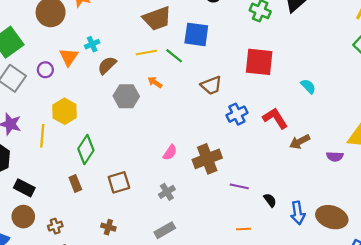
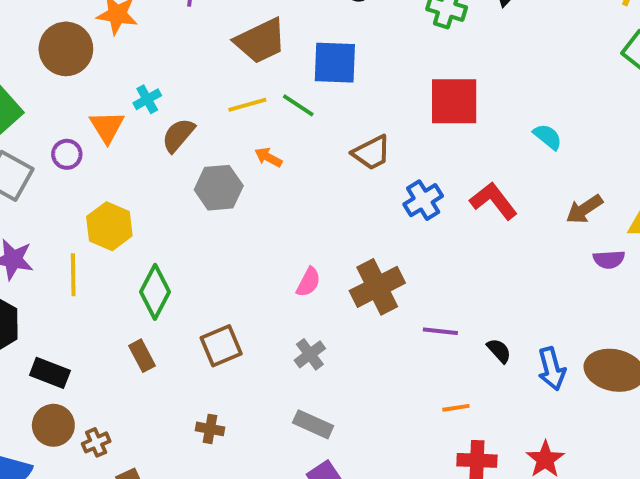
brown arrow: (300, 142) -> (584, 209), moved
brown cross: (55, 226) -> (96, 442), moved
gray rectangle: (165, 230) -> (313, 424), turned 60

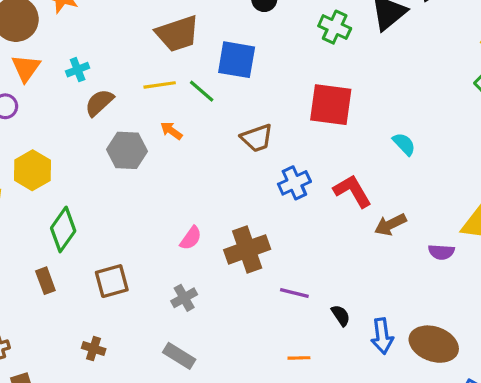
orange triangle: (107, 127) -> (26, 68), moved
brown arrow: (584, 209) -> (390, 225), moved

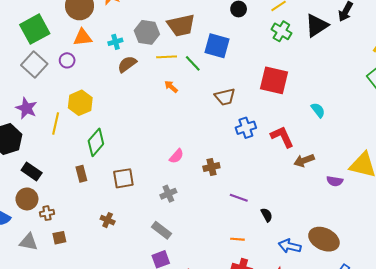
orange triangle: (26, 68) -> (83, 37), turned 42
gray hexagon: (127, 150) -> (147, 32), moved
brown cross: (247, 249) -> (211, 167), size x0.6
blue arrow: (382, 336) -> (290, 246), moved, turned 105

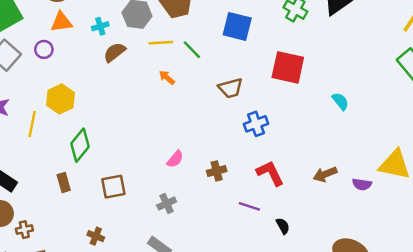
blue square: (217, 46) -> (237, 26), moved
red L-shape: (282, 137) -> (270, 173), moved
brown arrow: (304, 160) -> (325, 174), moved

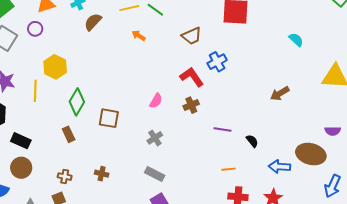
cyan semicircle: (340, 101) -> (296, 40), moved
red L-shape: (270, 173) -> (192, 77), moved
purple semicircle: (362, 184) -> (333, 131), moved
brown square: (113, 187) -> (109, 118), moved, turned 30
brown cross: (24, 230) -> (65, 177), moved, turned 32

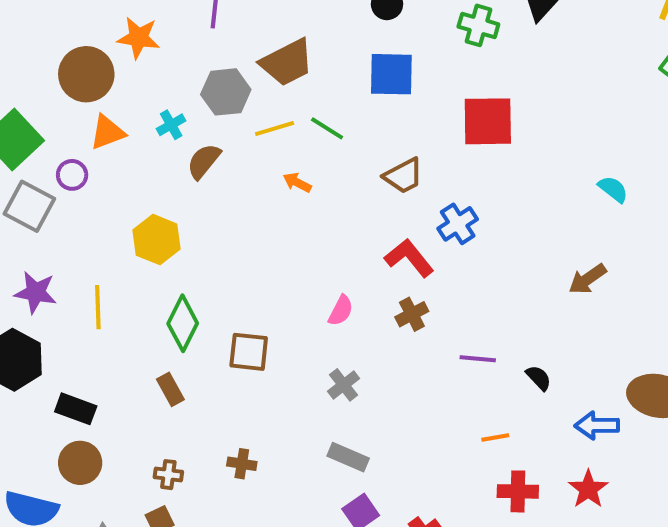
purple circle: (35, 29) -> (72, 175), moved
cyan semicircle: (296, 40) -> (613, 189), moved
yellow hexagon: (55, 67) -> (157, 240), moved

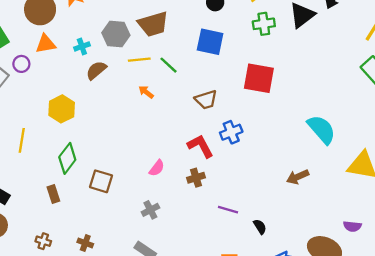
green cross: (478, 25) -> (264, 24), turned -35
cyan semicircle: (613, 189) -> (321, 129), size x1.8

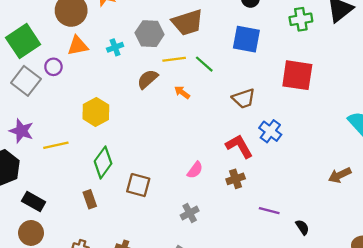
brown semicircle: (96, 70) -> (148, 79), moved
blue cross: (231, 132) -> (270, 131), turned -30
yellow line: (22, 140) -> (56, 145), turned 70

